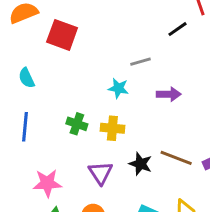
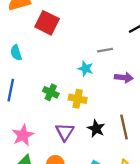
brown line: (176, 158) -> (124, 127), turned 50
pink star: (47, 183) -> (23, 135), turned -30

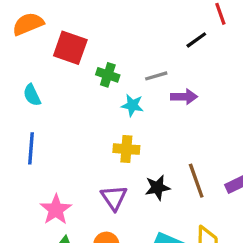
purple arrow: (124, 78) -> (184, 97), moved
green cross: (51, 92) -> (108, 75), moved
black star: (96, 129) -> (157, 188), turned -30

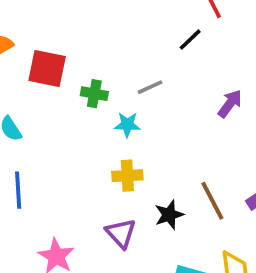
purple arrow: (184, 97) -> (230, 104), moved, turned -45

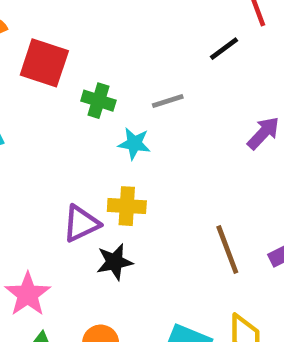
black star: (169, 215) -> (115, 262), moved
purple triangle: (121, 233) -> (81, 224), moved, turned 40

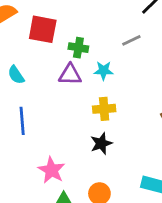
gray line: (168, 101) -> (131, 40), moved
purple triangle: (81, 224) -> (70, 75), moved, turned 35

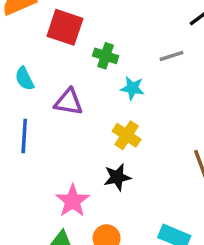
purple triangle: (70, 75) -> (68, 102), moved
yellow cross: (104, 109) -> (127, 135), turned 30
pink star: (52, 170) -> (73, 201), moved

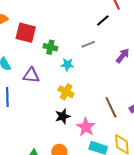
pink star: (73, 201) -> (86, 127), moved

